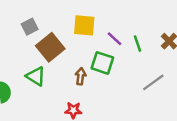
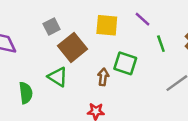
purple line: (115, 39) -> (142, 19), moved

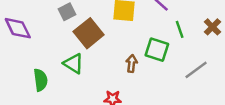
green square: (125, 63) -> (157, 50), moved
brown arrow: (103, 77) -> (132, 64), moved

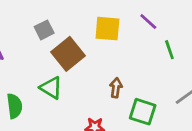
green square: (157, 50) -> (143, 112), moved

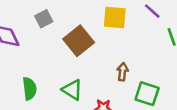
gray square: (44, 30) -> (44, 19), moved
green triangle: (51, 88) -> (72, 90), moved

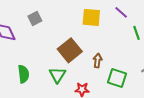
brown square: (79, 41) -> (70, 50), moved
green triangle: (72, 90) -> (57, 75), turned 30

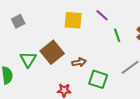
brown arrow: (97, 61) -> (79, 62), turned 72
green triangle: (57, 75) -> (28, 59), moved

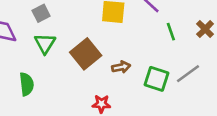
green triangle: (28, 59) -> (45, 43), moved
green square: (98, 79) -> (157, 79), moved

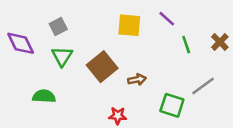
green square: (157, 79) -> (172, 105), moved
green semicircle: (27, 84) -> (44, 96), turned -80

